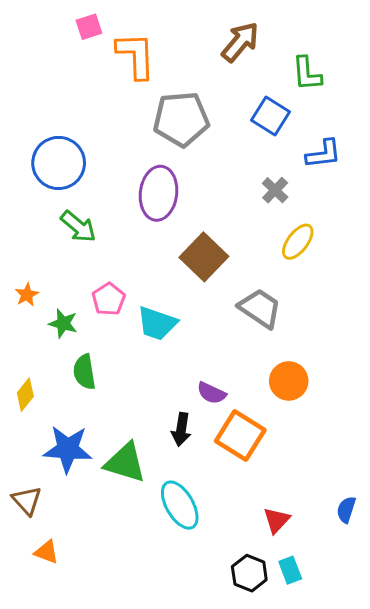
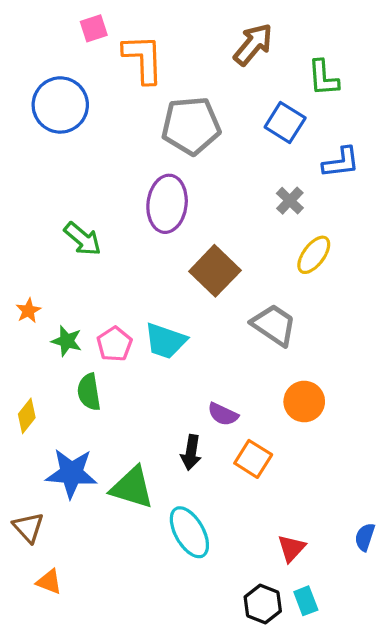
blue circle: (59, 163) -> (60, 105), moved
pink pentagon: (109, 299) -> (114, 344), moved
orange square: (240, 435) -> (253, 459), size x0.7

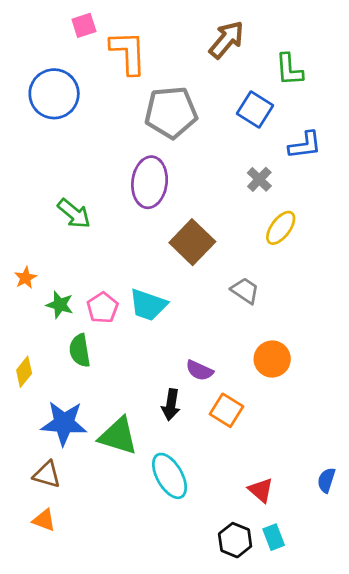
gray trapezoid: (274, 325) -> (245, 291), size x0.7
brown triangle: (28, 527) -> (47, 474), moved, turned -32
red triangle: (291, 548) -> (261, 490), turned -32

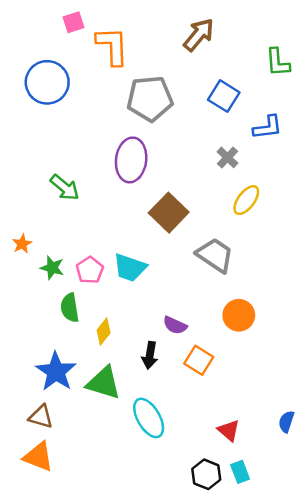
green L-shape: (289, 70) -> (278, 62), moved
gray trapezoid: (245, 291) -> (215, 255), size x1.5
yellow diamond: (24, 372) -> (104, 332), moved
blue star: (64, 423) -> (56, 372), turned 30
orange triangle: (44, 520) -> (38, 457), size x1.5

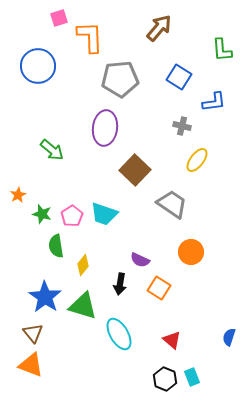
gray cross: (228, 157) -> (182, 126), turned -30
brown triangle: (41, 417) -> (33, 333), turned 35
red triangle: (229, 430) -> (172, 340), moved

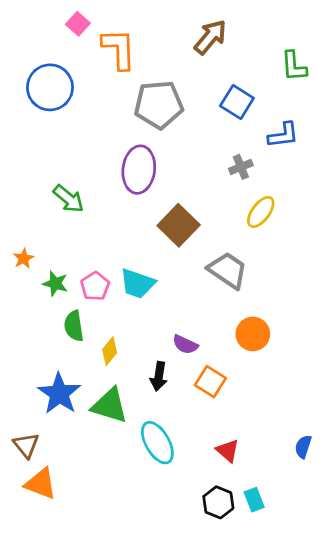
pink square: (59, 18) -> (78, 24), turned -30
gray cross: (182, 126) -> (241, 167), turned -36
brown triangle: (33, 333) -> (26, 445), moved

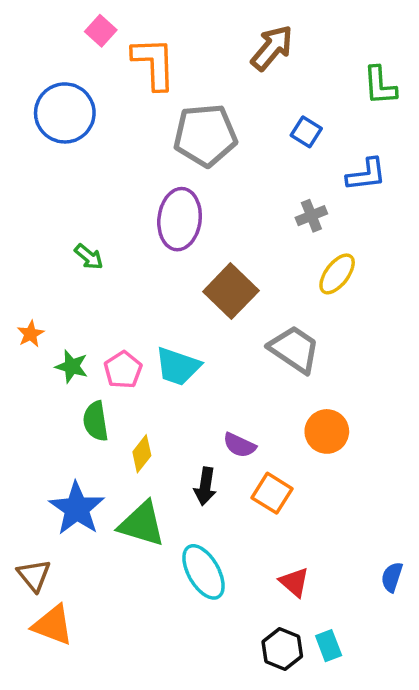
blue square: (237, 102) -> (306, 132), size x0.7
green arrow: (69, 199) -> (89, 257), size x0.7

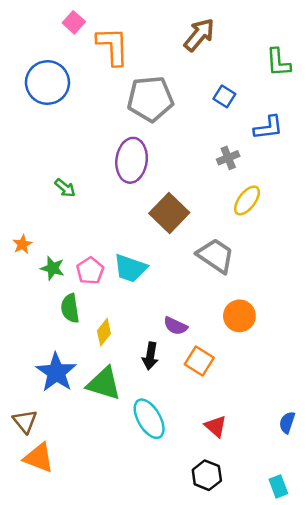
cyan rectangle: (329, 646) -> (278, 486), moved

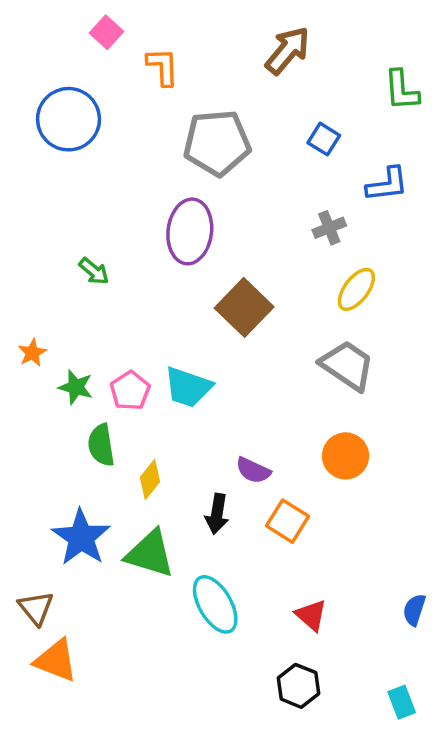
orange L-shape: (113, 46) -> (163, 67), size x0.7
gray trapezoid: (216, 256) -> (347, 365), moved

